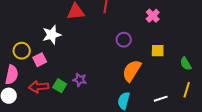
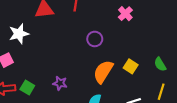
yellow square: (158, 51) -> (131, 66), moved, turned 32
purple star: (80, 80) -> (60, 83), moved

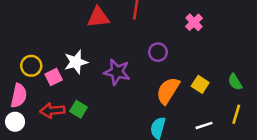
white star: (19, 34) -> (76, 62), moved
purple star: (60, 83) -> (117, 72), moved, size x1.5

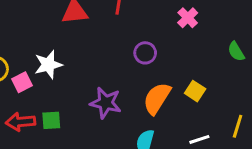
purple star: (117, 72) -> (106, 103), moved
green semicircle: (235, 82) -> (236, 51), moved
green square: (78, 109) -> (51, 120), turned -35

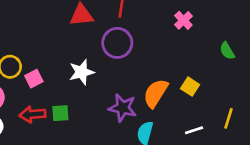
purple circle: (145, 53) -> (117, 43), moved, size x1.5
white star: (48, 65) -> (82, 72), moved
purple star: (106, 103) -> (123, 108), moved

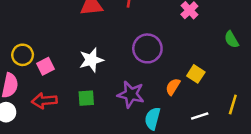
purple circle: (117, 43) -> (147, 48), moved
orange semicircle: (156, 93) -> (173, 87), moved, size x0.6
green square: (60, 113) -> (86, 98), moved

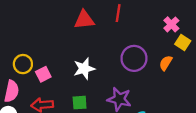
yellow square: (196, 74) -> (183, 43), moved
orange semicircle: (173, 87) -> (166, 63), moved

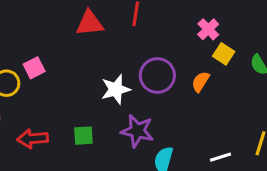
white star: (84, 69) -> (116, 89), moved
pink square: (43, 74) -> (34, 68), moved

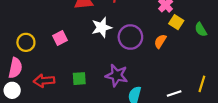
pink square: (34, 68) -> (60, 38), moved
white star: (116, 89) -> (102, 27), moved

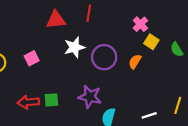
red arrow: (44, 81) -> (28, 102), moved

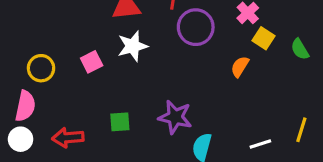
white star: (74, 47) -> (133, 46), moved
purple circle: (104, 57) -> (196, 27), moved
red arrow: (28, 102) -> (68, 138), moved

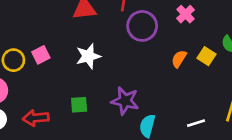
yellow square: (264, 38) -> (207, 56), moved
white star: (133, 46) -> (88, 56), moved
pink square: (92, 62) -> (41, 55), moved

